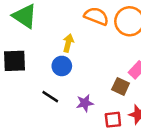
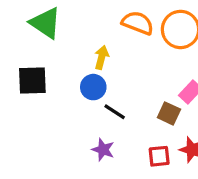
black line: (50, 97) -> (115, 112), moved
purple star: (85, 103) -> (103, 150), moved, turned 30

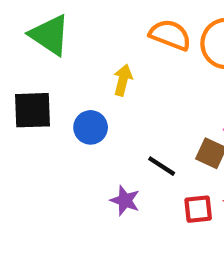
blue circle: (93, 87) -> (91, 127), moved
black line: (115, 112) -> (162, 166), moved

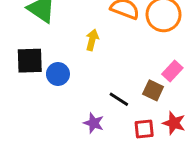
blue circle: (91, 127) -> (58, 74), moved

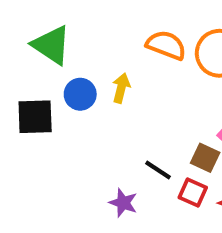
blue circle: (58, 74) -> (80, 94), moved
red square: (144, 129) -> (193, 193), moved, turned 30

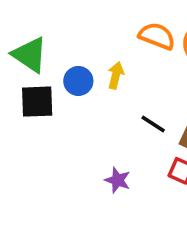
green triangle: (51, 45) -> (30, 55), moved
black line: (158, 170) -> (153, 124), moved

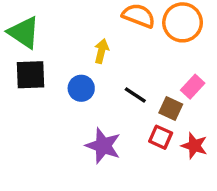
blue circle: (78, 81) -> (81, 88), moved
purple star: (118, 180) -> (103, 146), size x1.5

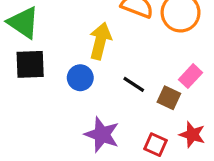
yellow arrow: (101, 51) -> (100, 41), size x1.5
red square: (161, 137) -> (155, 145), moved

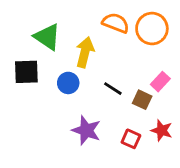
green triangle: (23, 23) -> (47, 37), moved

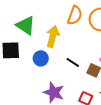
orange semicircle: (116, 23) -> (75, 15), turned 90

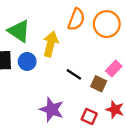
blue circle: (41, 58) -> (27, 61), moved

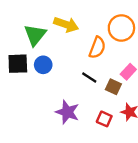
orange semicircle: (76, 19) -> (97, 48), moved
green triangle: (19, 31) -> (35, 35), turned 35
yellow arrow: (51, 44) -> (66, 25), moved, turned 95

